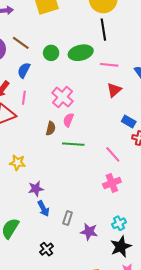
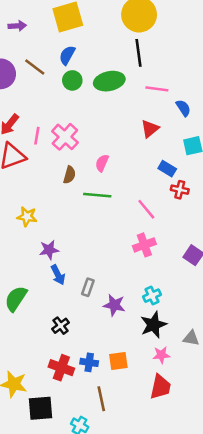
pink line: (109, 65) -> (157, 89), moved
blue semicircle: (24, 70) -> (67, 55), moved
pink cross: (63, 97) -> (65, 137), moved
pink semicircle: (68, 120) -> (102, 163), moved

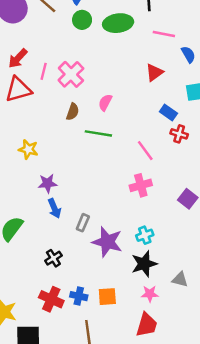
purple star: (114, 305) -> (107, 242), size x1.4

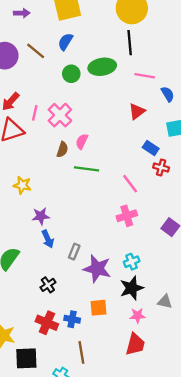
green circle: (82, 20) -> (71, 74), moved
pink semicircle: (105, 102) -> (82, 141), moved
orange square: (107, 297) -> (98, 308), moved

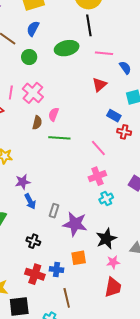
green circle: (71, 74) -> (29, 57), moved
cyan cross: (132, 262) -> (106, 199), moved
black cross: (48, 285) -> (33, 241), turned -32

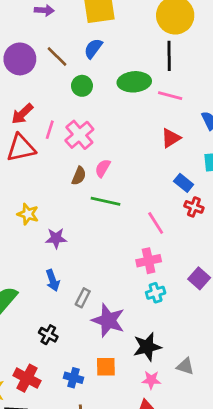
pink line: (104, 53) -> (170, 96), moved
purple star: (23, 182) -> (56, 238), moved
red cross: (35, 274) -> (27, 378), moved

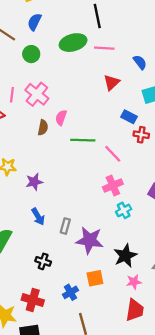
green line: (106, 201) -> (83, 140), moved
blue cross: (74, 378) -> (70, 292), turned -35

